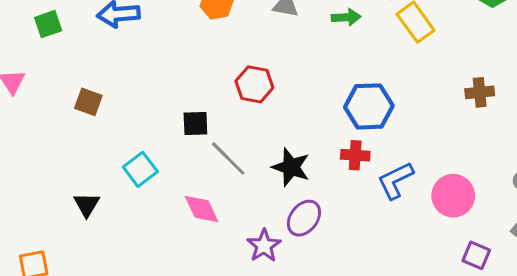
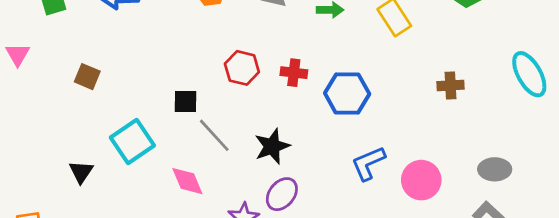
red cross: (355, 155) -> (294, 73), moved
black star: (291, 167) -> (272, 146), turned 30
cyan square: (140, 169) -> (132, 141), size x1.4

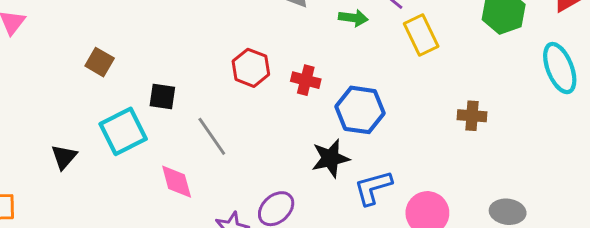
cyan ellipse: (529, 74) -> (560, 68), moved
brown square: (87, 77) -> (100, 62), moved
black square: (186, 101) -> (162, 96), moved
black star: (272, 146) -> (330, 158), moved

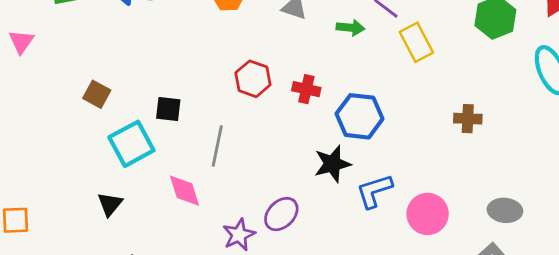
brown square: (100, 62) -> (97, 94), moved
gray line: (212, 136) -> (217, 146), turned 48
black triangle: (64, 157) -> (110, 204), moved

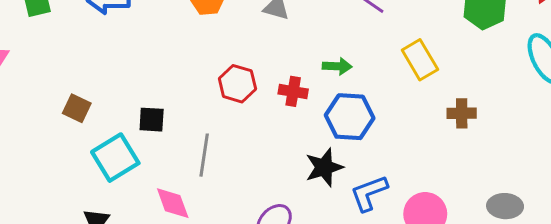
green arrow: (350, 28) -> (337, 66), moved
yellow rectangle: (416, 42) -> (420, 60), moved

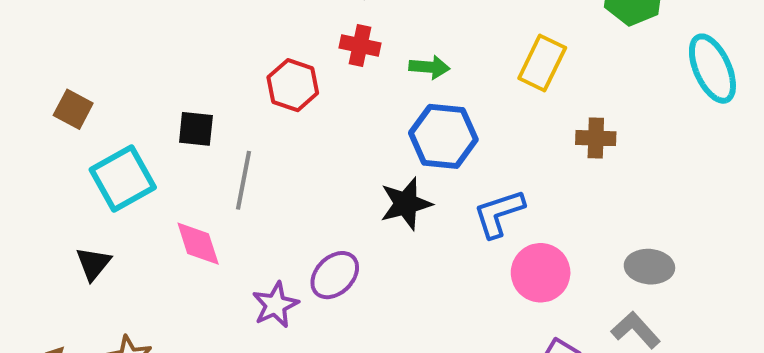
yellow rectangle: (420, 60) -> (542, 63), turned 54
red cross: (293, 91) -> (360, 45), moved
black square: (152, 120) -> (196, 129), moved
blue L-shape: (369, 193) -> (499, 213), moved

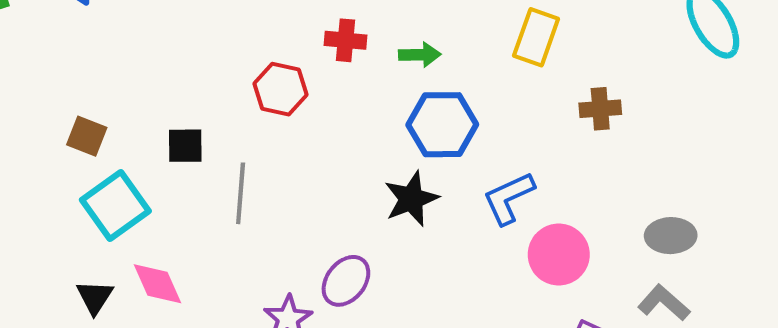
brown square: (73, 109) -> (87, 136), moved
pink diamond: (198, 244) -> (157, 284), moved

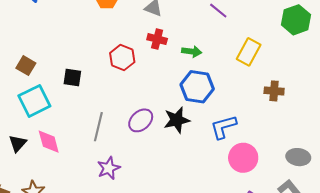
gray line: (241, 193) -> (98, 127), moved
purple ellipse: (346, 281) -> (141, 120), moved

